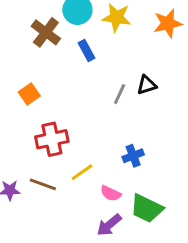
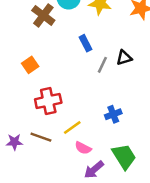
blue rectangle: (86, 50) -> (86, 43), moved
pink semicircle: (111, 193) -> (83, 148), moved
green trapezoid: (147, 208) -> (124, 156), turned -148

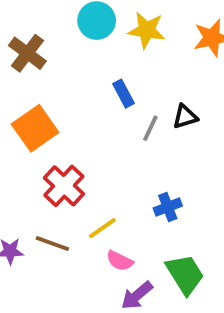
brown cross: (43, 15) -> (27, 53), moved
orange square: (30, 65) -> (35, 128), size x1.6
red cross: (48, 101) -> (64, 186), turned -35

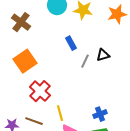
blue cross: (168, 207) -> (100, 114), moved
yellow line: (102, 228) -> (60, 113), turned -70

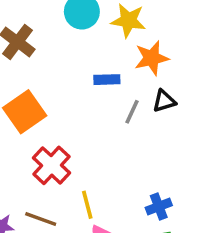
orange star: (117, 14) -> (152, 58), moved
blue rectangle: (71, 43) -> (107, 80), turned -64

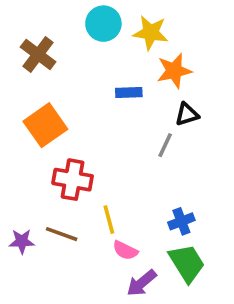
gray line: (132, 112) -> (165, 145), moved
red cross: (51, 165) -> (73, 180), turned -33

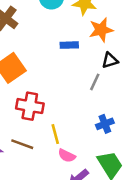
blue cross: (181, 221) -> (105, 124), moved

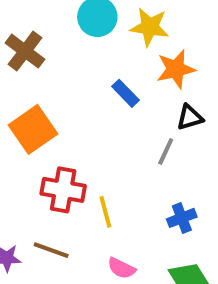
blue rectangle: (69, 45) -> (125, 93), turned 48
yellow line: (55, 134) -> (105, 212), moved

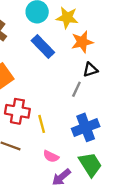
blue rectangle: (125, 93) -> (43, 46), moved, size x1.5
blue cross: (182, 218) -> (86, 127), size x1.6

